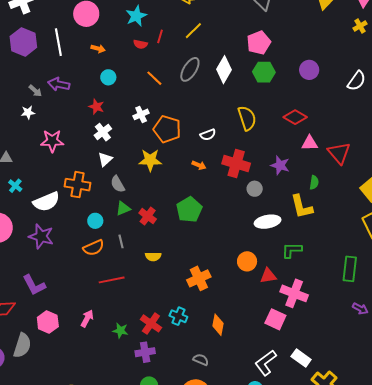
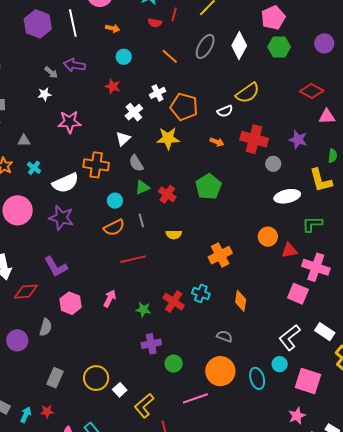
yellow semicircle: (247, 118) -> (248, 93), moved, turned 75
white cross: (103, 132) -> (134, 112), moved
gray semicircle: (22, 345) -> (46, 327), size x0.7
purple cross: (145, 352) -> (151, 344), moved

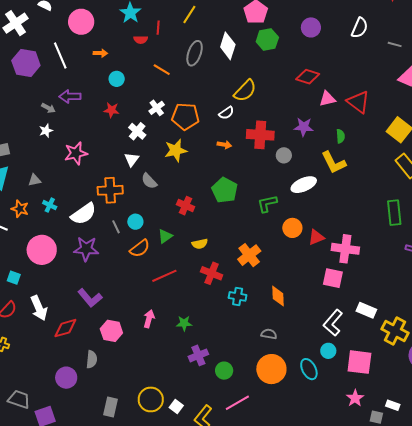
green triangle: (142, 187) -> (165, 236), moved
gray line: (141, 220) -> (116, 227), moved
green L-shape: (312, 224) -> (267, 204), moved
red cross: (174, 302) -> (212, 273), moved
pink line: (195, 398) -> (237, 403), moved

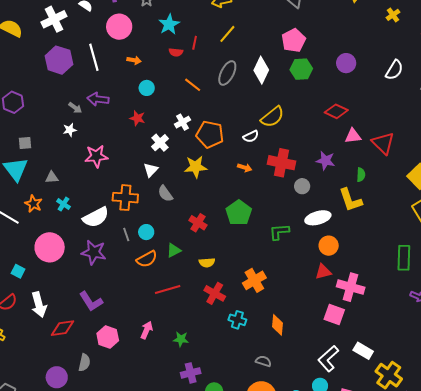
orange circle: (292, 228) -> (329, 246), moved

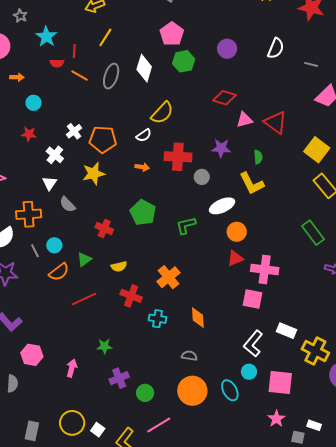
orange line: (193, 85) -> (79, 75), moved
green rectangle: (404, 258) -> (313, 233), turned -30
pink arrow: (147, 330) -> (72, 368), moved

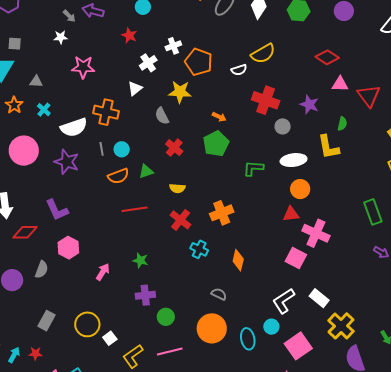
orange arrow: (142, 167) -> (219, 117), moved
gray semicircle: (67, 204) -> (162, 116), moved
pink square: (280, 383) -> (298, 346), turned 32

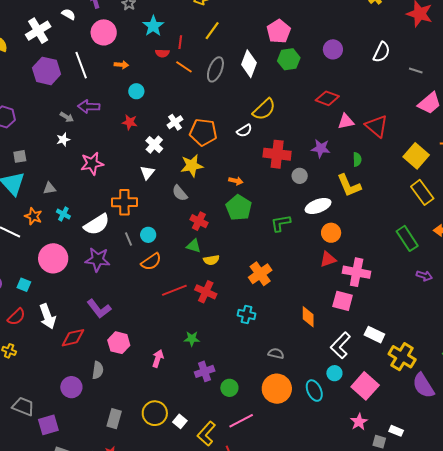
green triangle: (146, 171) -> (194, 246), moved, turned 49
red cross: (181, 220) -> (206, 292), moved
orange diamond: (238, 260) -> (308, 317), moved

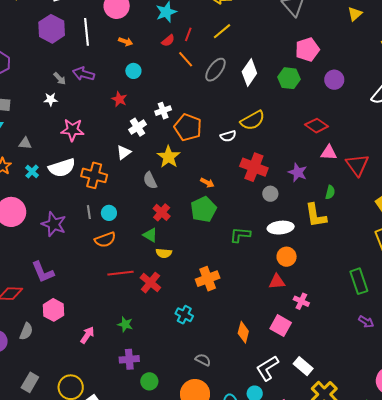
pink pentagon: (279, 31) -> (307, 50), moved
red semicircle: (162, 53) -> (168, 41), turned -56
yellow star: (192, 166) -> (169, 157), turned 30
white semicircle: (97, 224) -> (62, 168), moved
pink cross: (357, 272) -> (301, 301), size x0.6

